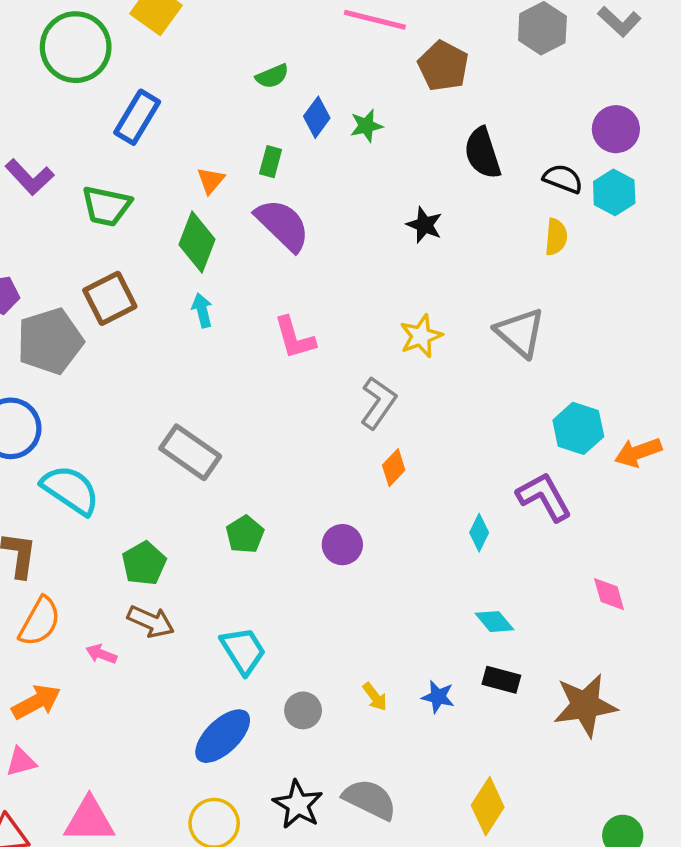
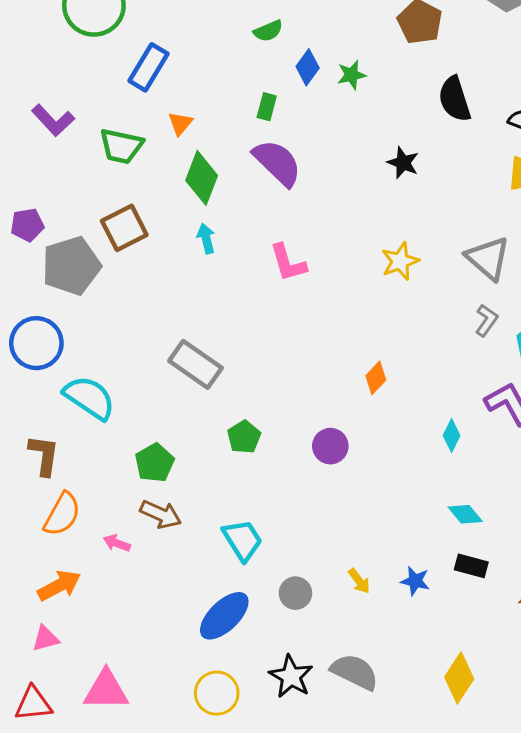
orange triangle: (211, 180) -> (180, 123), moved
gray L-shape: (378, 403) -> (486, 320), moved, size x0.7

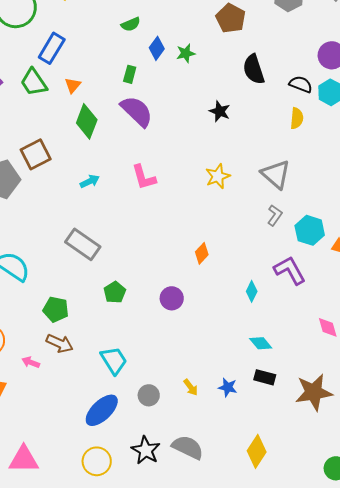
green trapezoid: (121, 146) -> (34, 82), moved, turned 44
cyan arrow: (206, 239) -> (90, 181), moved, turned 78
green pentagon: (155, 463) -> (56, 309), turned -30

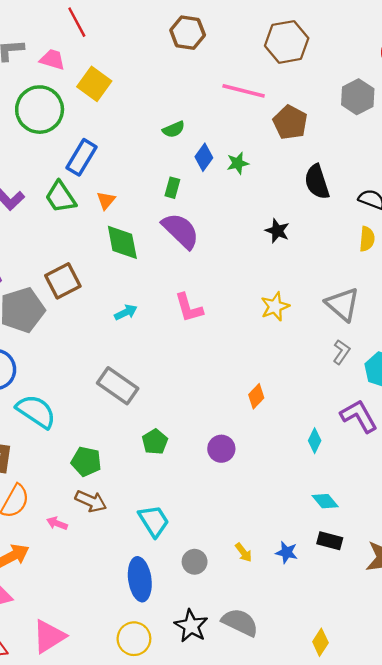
green diamond: (87, 121) -> (122, 242), turned -32
blue ellipse: (102, 410) -> (140, 579), turned -54
yellow diamond: (257, 451) -> (320, 642), moved, size x0.7
pink triangle: (24, 459) -> (49, 636), turned -32

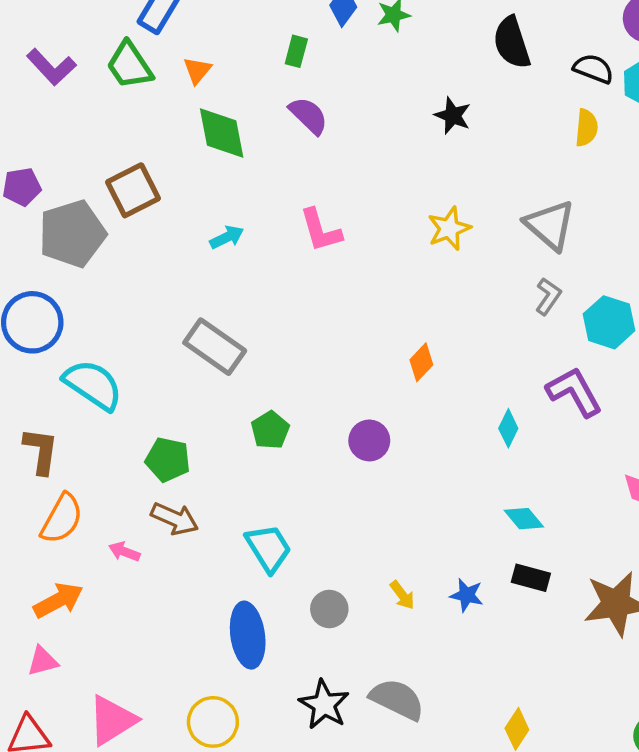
purple semicircle: (181, 231) -> (308, 116), size x0.7
yellow circle: (134, 639) -> (213, 722), moved

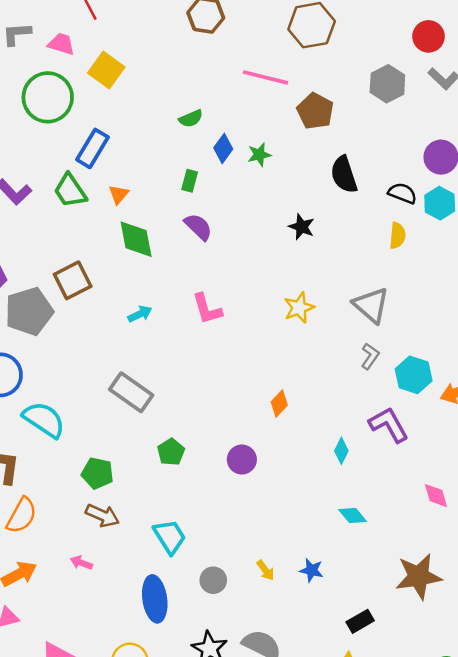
pink arrow: (124, 552) -> (81, 563), moved
black rectangle: (531, 578) -> (360, 621), moved, turned -45

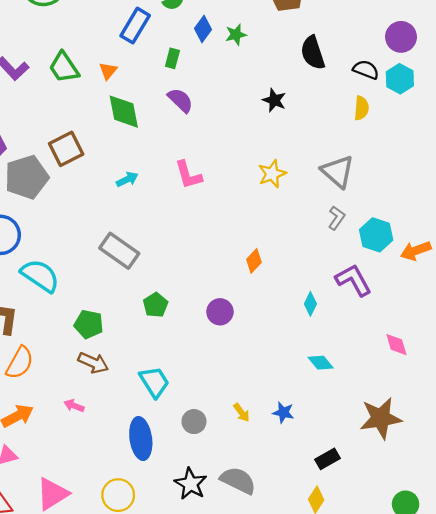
blue rectangle: (93, 148) -> (135, 26), moved

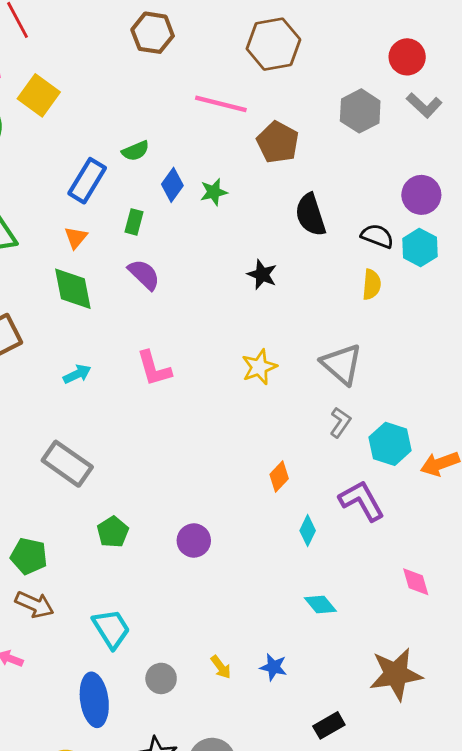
orange triangle: (108, 71) -> (76, 238), moved
orange diamond: (254, 261) -> (279, 476), moved

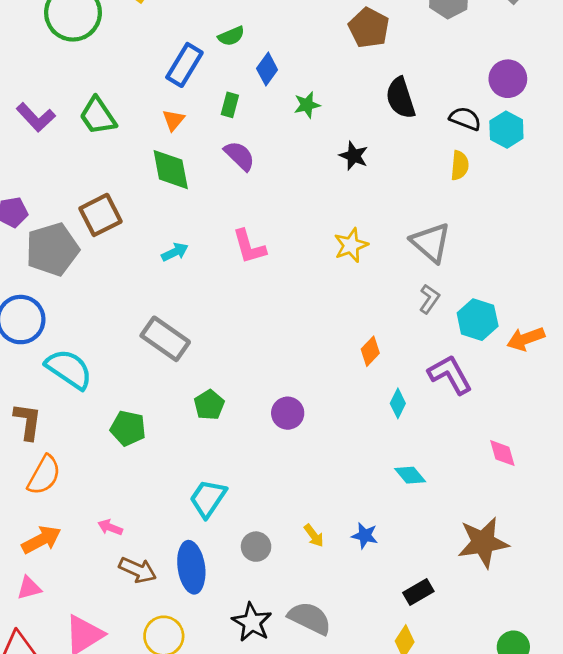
green star: (214, 192) -> (307, 105), moved
brown arrow: (34, 605) -> (138, 570), moved
cyan trapezoid: (111, 629) -> (208, 498), turned -114

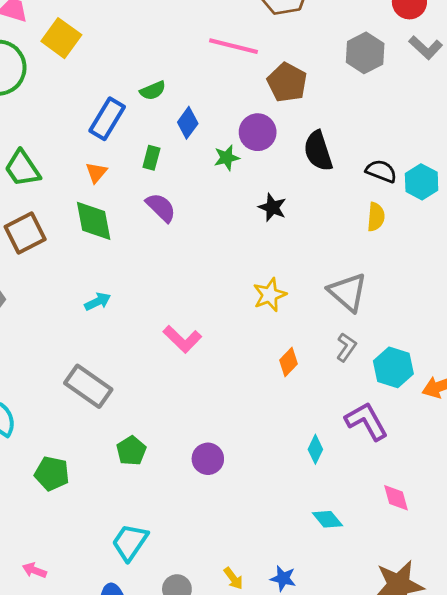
purple circle: (508, 79) -> (258, 132), moved
brown square: (101, 215) -> (25, 233), moved
pink L-shape: (249, 247) -> (182, 339), moved, turned -30
orange diamond: (370, 351) -> (288, 362), moved
pink diamond: (502, 453) -> (396, 498), moved

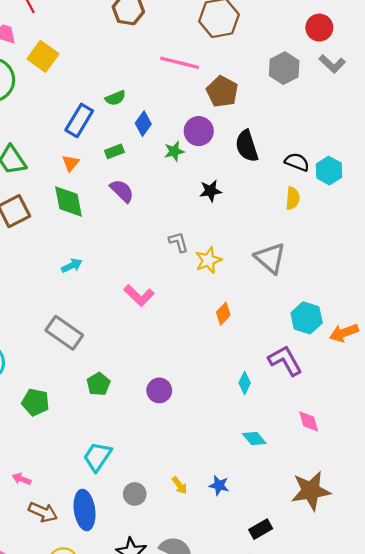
green rectangle: (151, 158) -> (114, 151), turned 54
black star: (272, 207) -> (210, 191), turned -30
gray L-shape: (346, 347) -> (178, 242), moved, turned -50

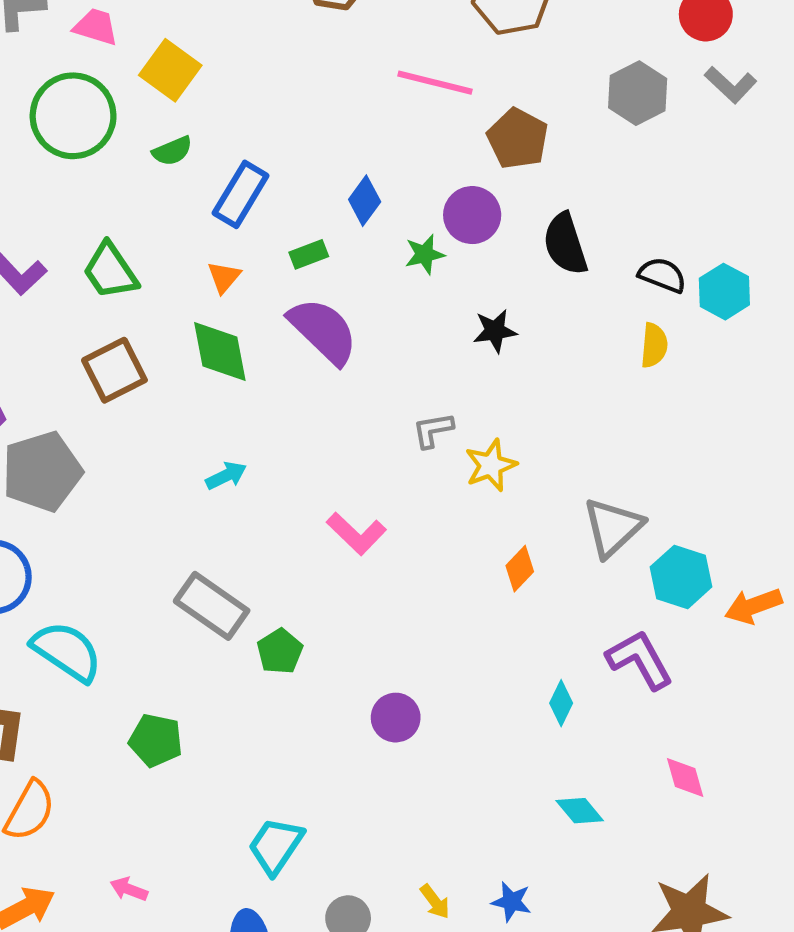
green semicircle: (115, 98) -> (172, 151), moved
purple semicircle: (122, 191) -> (323, 331), size x1.5
gray L-shape: (178, 242) -> (433, 430), turned -85
gray triangle: (270, 258) -> (613, 527), moved, turned 36
green pentagon: (98, 384) -> (280, 651), moved

